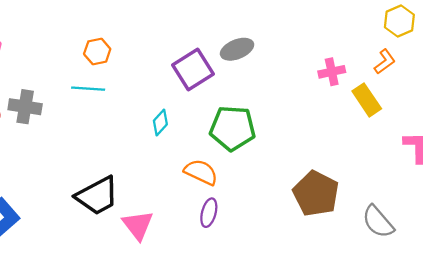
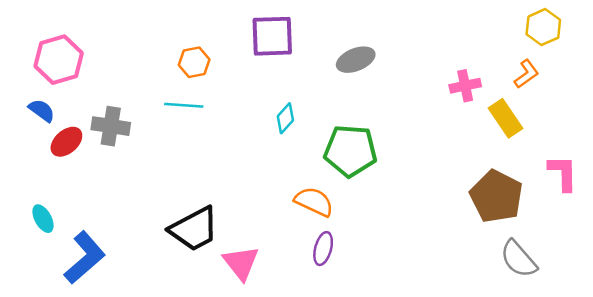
purple square: (193, 70) -> (272, 36), moved, turned 30
cyan diamond: (160, 122) -> (285, 118), moved
brown pentagon: (316, 194) -> (496, 196), moved

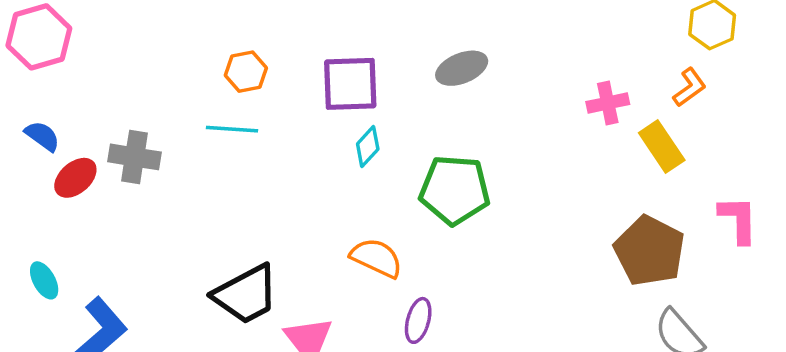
purple square: (272, 36) -> (350, 84), moved
pink hexagon: (59, 60) -> (39, 37), moved
orange semicircle: (314, 202) -> (376, 258), moved

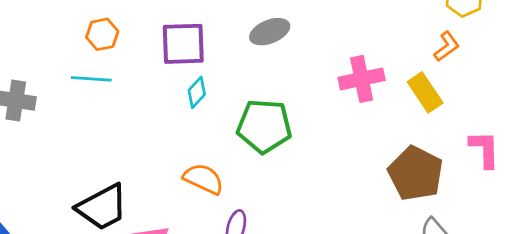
pink cross: (608, 103) -> (362, 79), moved, size x1.4

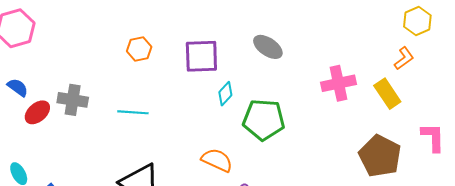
gray ellipse: (270, 32) -> (268, 47), turned 56
cyan line: (91, 79) -> (133, 112), moved
cyan diamond: (197, 92) -> (225, 94), moved

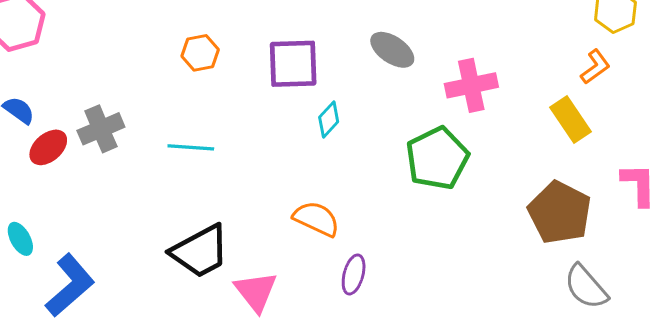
pink cross: (339, 83) -> (471, 85), moved
gray cross: (73, 100) -> (101, 129), turned -32
green pentagon: (264, 120) -> (437, 158), moved, turned -30

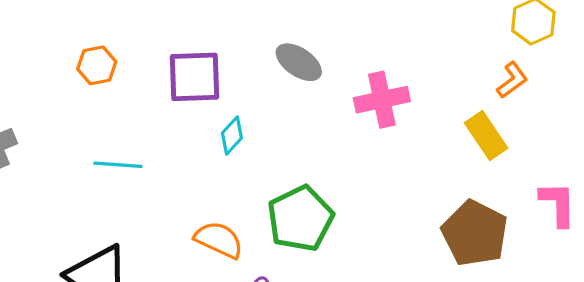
cyan line: (191, 147) -> (118, 165), moved
green pentagon: (437, 158) -> (300, 219), moved

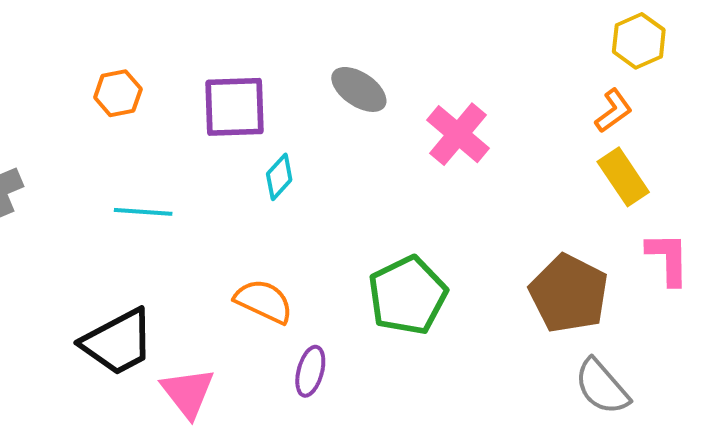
pink cross: (382, 100) -> (458, 134), turned -38
yellow rectangle: (486, 135) -> (623, 177), moved
green pentagon: (300, 219) -> (407, 295), moved

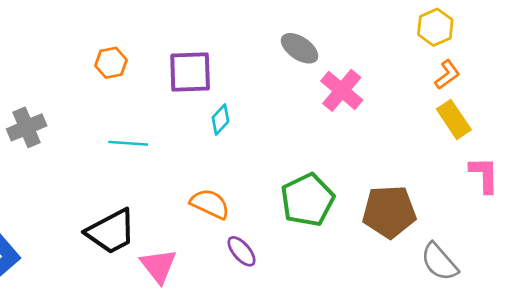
yellow hexagon: (639, 41) -> (435, 27), moved
gray ellipse: (359, 89) -> (300, 48), moved
brown pentagon: (569, 293) -> (389, 212), moved, turned -30
purple ellipse: (310, 371) -> (242, 251), turned -56

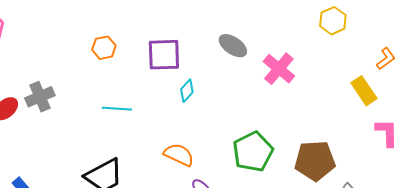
yellow hexagon: (435, 27) -> (333, 21), moved
gray ellipse: (300, 48) -> (233, 46), moved
orange L-shape: (447, 75) -> (386, 59), moved

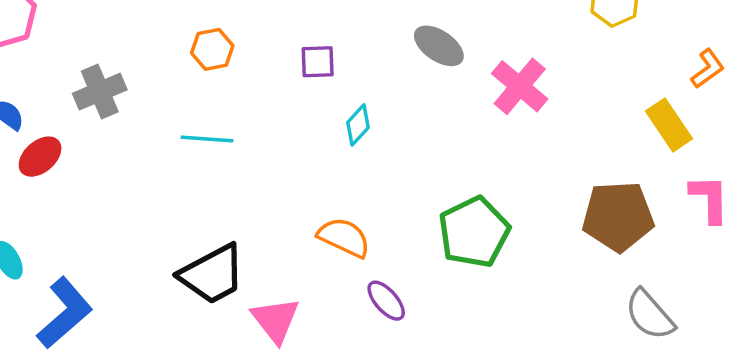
purple square: (164, 55) -> (318, 62), size x0.6
gray cross: (40, 97) -> (100, 92), moved
cyan line: (117, 109) -> (207, 139), moved
brown pentagon: (315, 161) -> (618, 216), moved

